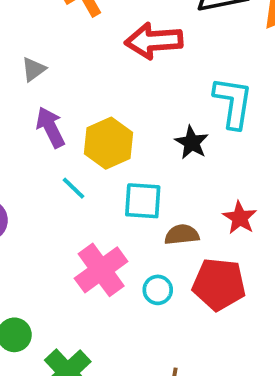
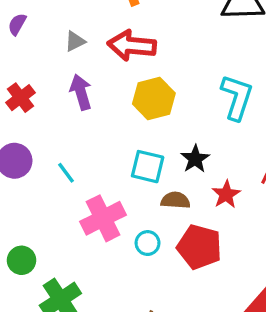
red arrow: (154, 41) -> (132, 45), moved
yellow hexagon: (109, 143) -> (154, 99), moved
black star: (192, 143) -> (195, 159), moved
cyan line: (73, 188) -> (66, 173), moved

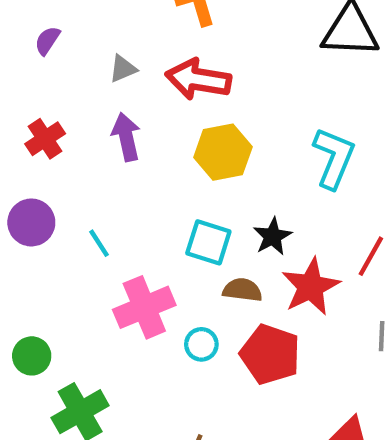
red star: (226, 194) -> (311, 287), size x1.5

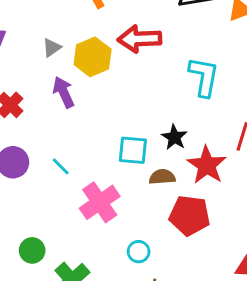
red arrow: (198, 79) -> (139, 39), moved
yellow hexagon: (223, 152) -> (93, 57), moved
cyan circle: (201, 344) -> (139, 252), moved

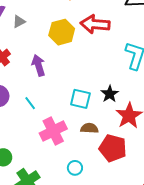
gray triangle: (52, 48) -> (19, 22), moved
purple arrow: (64, 92) -> (38, 65), moved
brown semicircle: (162, 177) -> (89, 128), moved

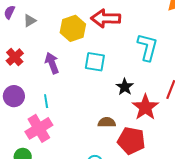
cyan square: (80, 99) -> (95, 62), moved
cyan line: (30, 103) -> (46, 101), turned 32
pink cross: (53, 131) -> (39, 128), moved

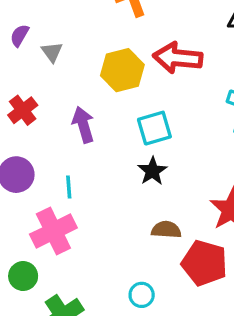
gray triangle: (30, 21) -> (52, 52), turned -40
cyan square: (95, 62) -> (154, 128), turned -30
black star: (125, 87) -> (152, 171), moved

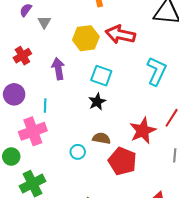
cyan square: (154, 128) -> (101, 76), turned 30
cyan circle: (142, 295) -> (78, 152), moved

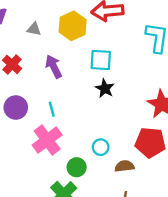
gray triangle: (44, 22) -> (34, 29), moved, turned -32
brown semicircle: (101, 138) -> (124, 166), moved
green circle: (11, 157) -> (77, 167), moved

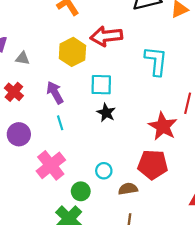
gray triangle: (34, 29) -> (22, 58), moved
cyan line: (52, 109) -> (60, 123), moved

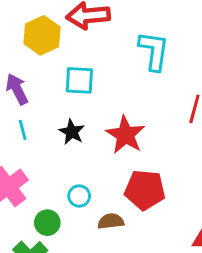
black star: (106, 113) -> (72, 132), moved
red star: (163, 126) -> (125, 135), moved

